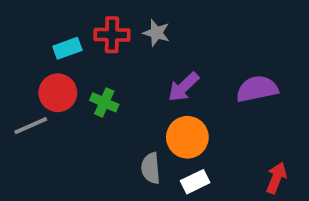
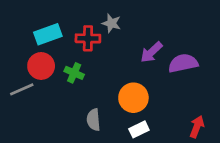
red cross: (112, 35) -> (88, 38), moved
cyan rectangle: (67, 48) -> (48, 34), size x1.4
purple arrow: (184, 87) -> (151, 52), moved
gray semicircle: (151, 168) -> (93, 120), moved

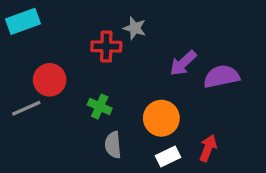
cyan rectangle: (48, 34) -> (23, 21), moved
green cross: (74, 73) -> (100, 107), moved
red arrow: (197, 127) -> (208, 148), moved

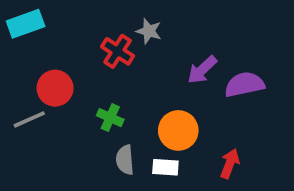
red cross: (106, 46) -> (118, 51), turned 32
white rectangle: (168, 157) -> (165, 167), moved, turned 30

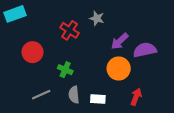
gray star: (149, 31) -> (97, 18), moved
gray line: (29, 119) -> (41, 95), moved
orange circle: (178, 130) -> (119, 68), moved

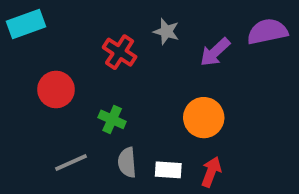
purple arrow: (120, 41) -> (215, 52), moved
purple semicircle: (145, 50) -> (267, 32), moved
red arrow: (136, 97) -> (211, 172), moved

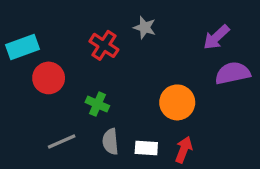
cyan rectangle: (26, 24) -> (23, 47), moved
purple semicircle: (267, 32) -> (233, 73), moved
purple arrow: (215, 52) -> (216, 37), moved

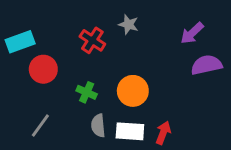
orange circle: (177, 102) -> (133, 91), moved
gray line: (62, 141) -> (40, 126), moved, turned -30
white rectangle: (146, 148) -> (130, 131), size x1.4

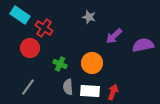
purple arrow: (192, 33) -> (114, 36), moved
red cross: (92, 40) -> (44, 28), moved
cyan rectangle: (20, 42) -> (20, 15), moved, turned 54

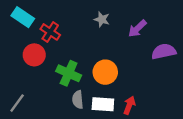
purple arrow: (114, 36) -> (137, 29), moved
green cross: (60, 64) -> (69, 73), size x1.5
gray line: (28, 87) -> (17, 103), moved

